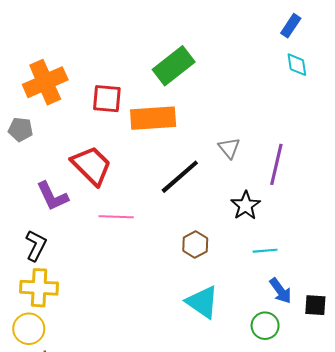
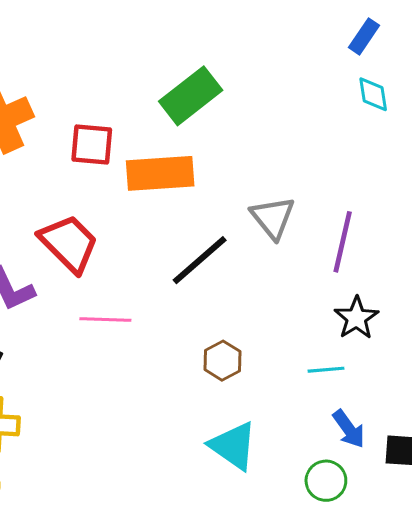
gray triangle: (229, 148) -> (273, 218), size x1.4
black star: (246, 205) -> (356, 318), moved

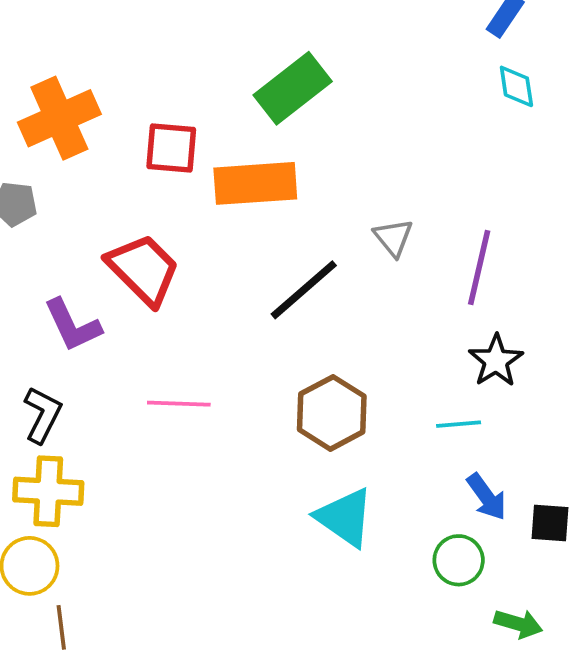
gray triangle: (273, 218) -> (393, 238), size x0.7
pink line: (105, 319) -> (179, 404), moved
brown hexagon: (223, 361) -> (332, 413), size x1.5

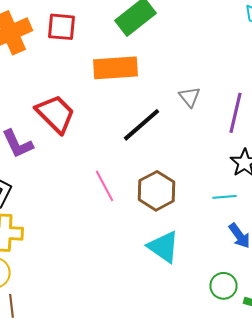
red square: (171, 148) -> (62, 27), moved
pink line: (179, 404) -> (104, 186), moved, turned 60
green circle: (459, 560) -> (224, 286), moved

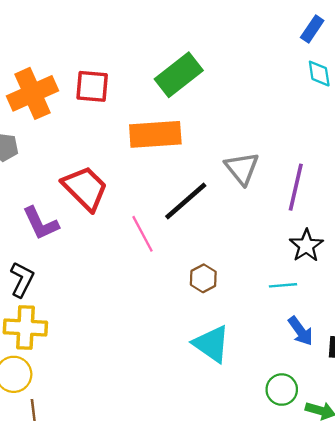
gray triangle: (190, 97) -> (242, 168), size x1.4
pink line: (104, 186) -> (142, 234), moved
brown hexagon: (156, 191) -> (203, 278), size x0.6

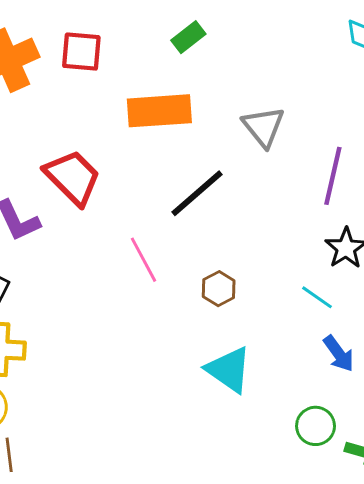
green rectangle: (179, 75) -> (188, 37), size x0.6
gray triangle: (242, 168) -> (263, 127), moved
pink line: (142, 234) -> (144, 260), moved
cyan line: (283, 285) -> (317, 297), turned 40

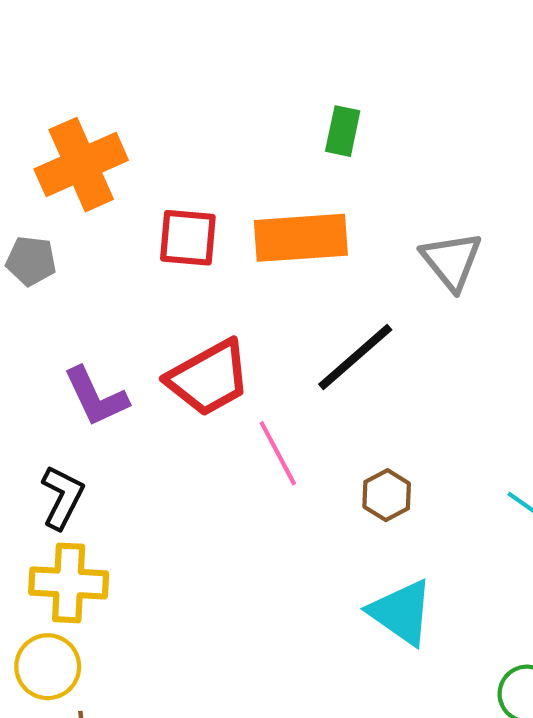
green rectangle: (188, 37) -> (343, 131), turned -40
red square: (81, 52) -> (188, 238), moved
red trapezoid: (73, 177) -> (209, 378), moved, turned 106

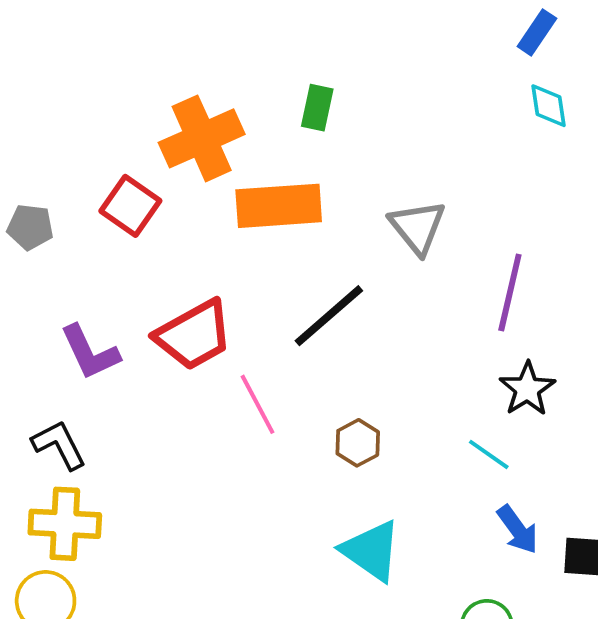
orange cross: (81, 165) -> (202, 138), moved
red square: (188, 238) -> (130, 206), moved, turned 30
black L-shape: (62, 497) -> (59, 445), turned -54

